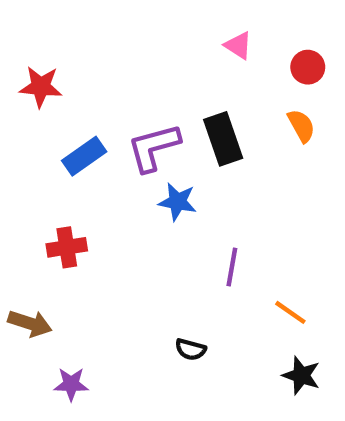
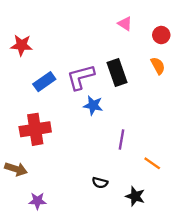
red cross: (67, 247) -> (35, 129), size x1.5
black star: (301, 375) -> (135, 196), moved

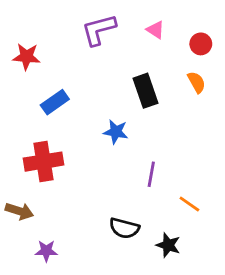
purple L-shape: (81, 77) -> (99, 30), moved
black semicircle: (100, 183) -> (124, 228), size x1.5

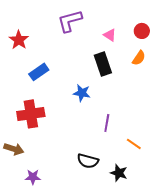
pink triangle: (155, 30) -> (110, 35), moved
red star: (26, 57) -> (19, 40), turned 30
orange semicircle: (197, 82) -> (139, 58), turned 63

